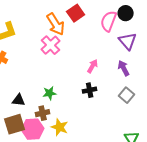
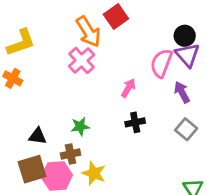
black circle: (126, 13) -> (185, 36), moved
pink semicircle: (109, 21) -> (161, 63), moved
pink arrow: (93, 66) -> (128, 88), moved

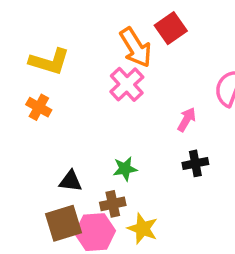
yellow L-shape: (21, 43) -> (49, 61), turned 36

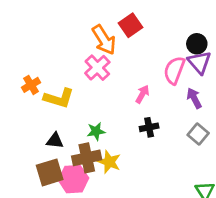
yellow L-shape: (49, 61) -> (59, 98), moved
orange cross: (39, 107) -> (31, 85), turned 30
brown cross: (113, 204) -> (87, 158), size x1.5
yellow star: (143, 229) -> (109, 162), moved

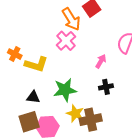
orange cross: (31, 85) -> (15, 54), turned -32
green star: (96, 131) -> (65, 90), size x1.6
brown cross: (87, 158) -> (91, 120), moved

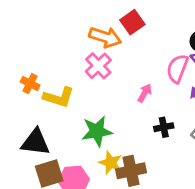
orange arrow: (71, 19) -> (105, 37), turned -40
black cross: (106, 87) -> (164, 127), moved
black triangle: (33, 97) -> (36, 142), moved, size x1.6

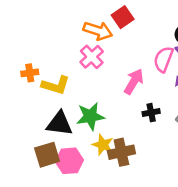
orange cross: (30, 84) -> (30, 73), turned -35
pink arrow: (145, 93) -> (134, 82), size x1.5
black triangle: (36, 142) -> (59, 124), moved

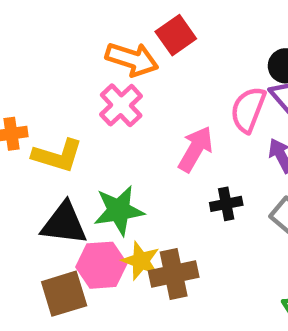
brown square: (47, 155) -> (64, 294), moved
pink hexagon: (69, 161) -> (101, 265), moved

